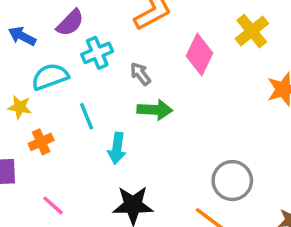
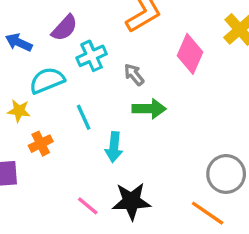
pink line: (53, 205) -> (88, 206), moved

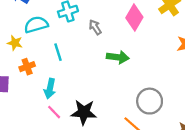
green arrow: (149, 109) -> (118, 57), moved
cyan arrow: (114, 147) -> (50, 89), moved

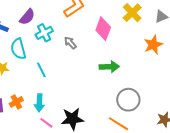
cyan semicircle: (36, 25) -> (18, 49), turned -80
green arrow: (118, 57) -> (109, 67), moved
orange cross: (27, 67) -> (16, 102), moved

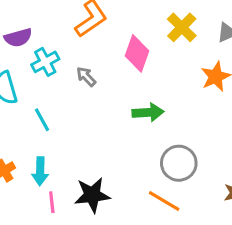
purple semicircle: (27, 17) -> (18, 38), turned 36
pink line: (46, 123) -> (52, 202), turned 48

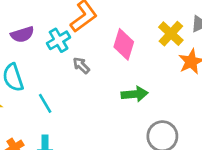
yellow cross: (182, 27) -> (171, 34), moved
cyan cross: (45, 62) -> (59, 40), moved

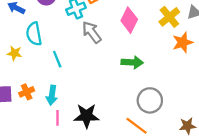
gray arrow: (81, 65) -> (92, 32), size x1.5

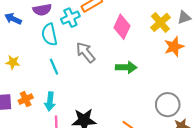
gray arrow: (92, 32) -> (86, 52), moved
cyan semicircle: (34, 34) -> (49, 35), moved
gray circle: (150, 100) -> (168, 105), moved

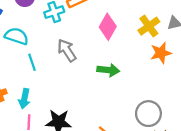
cyan semicircle: (49, 35) -> (17, 36), moved, turned 115

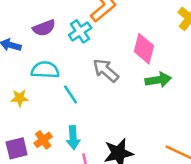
pink diamond: (108, 27) -> (144, 49), moved

